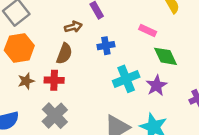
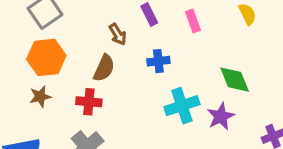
brown arrow: (73, 27) -> (118, 34), turned 70
pink rectangle: (148, 30) -> (193, 21), moved, turned 42
brown star: (26, 81) -> (40, 97), moved

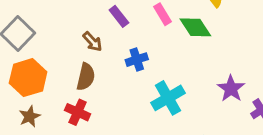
green diamond: (235, 80) -> (195, 27), moved
red cross: (89, 102) -> (78, 112), turned 30
purple star: (221, 116) -> (231, 89), moved

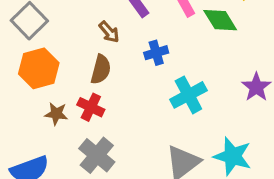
brown star: (30, 116) -> (56, 114), moved, turned 30

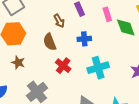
brown semicircle: (101, 69) -> (50, 42), turned 132
red cross: (91, 107) -> (63, 66), moved

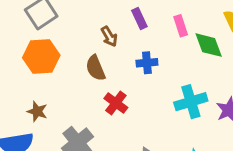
brown star: (18, 63) -> (37, 111), moved
cyan cross: (98, 68) -> (191, 102), moved

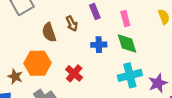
green diamond: (209, 45) -> (127, 44), moved
orange hexagon: (41, 56) -> (37, 63), moved
brown semicircle: (95, 68) -> (49, 32), moved

